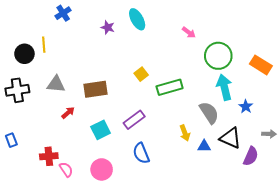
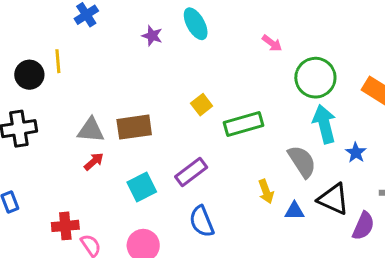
gray triangle: (56, 84) -> (91, 130), moved

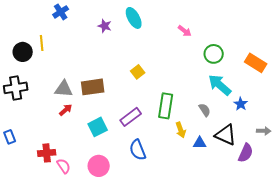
green circle: (315, 78) -> (214, 54), size x0.7
green rectangle: (244, 124) -> (166, 106), moved, turned -65
cyan arrow: (324, 124) -> (220, 85), turned -35
gray semicircle: (302, 162) -> (205, 110), size x0.6

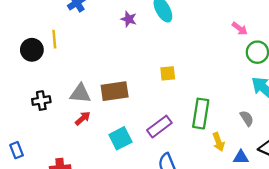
pink arrow: (185, 31) -> (240, 29), moved
yellow square: (138, 72) -> (168, 73), turned 32
black cross: (16, 88) -> (41, 101), moved, size x0.7

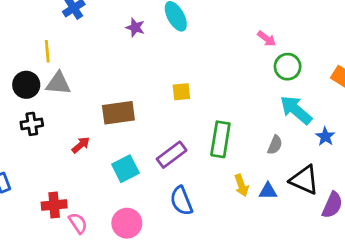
black circle: (32, 50) -> (26, 85), moved
gray triangle: (80, 93) -> (58, 83), moved
gray semicircle: (247, 118) -> (275, 145), turned 56
yellow arrow: (218, 142) -> (241, 185), moved

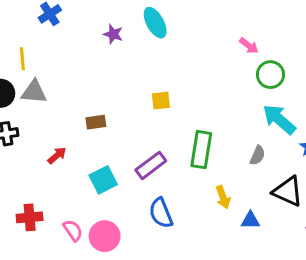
brown rectangle: (118, 113) -> (96, 122), size x0.6
blue triangle: (268, 191) -> (250, 220), moved
pink semicircle: (78, 223) -> (73, 230), moved

